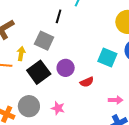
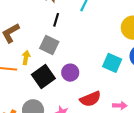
black line: (59, 16) -> (56, 20), moved
red semicircle: (87, 82) -> (90, 99), moved, size x1.5

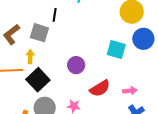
gray square: (49, 45) -> (39, 33), moved
black square: (43, 76) -> (38, 80), moved

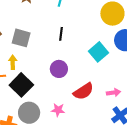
black line: (55, 15) -> (61, 34), moved
cyan square: (116, 49) -> (98, 52), turned 36

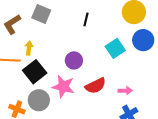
black line: (61, 34) -> (86, 19), moved
gray square: (21, 38) -> (41, 14), moved
pink star: (58, 110) -> (63, 87), moved, size x1.6

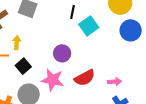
cyan square: (115, 48) -> (89, 26), moved
black square: (35, 72) -> (23, 66), size x0.7

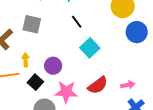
black line: (73, 12) -> (77, 22), turned -40
cyan square: (89, 26) -> (90, 48), moved
purple circle: (62, 53) -> (53, 66), moved

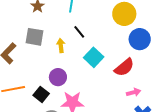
yellow arrow: (26, 60) -> (61, 45), moved
red semicircle: (98, 85) -> (124, 67), moved

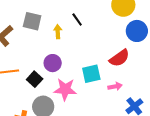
cyan square: (94, 57) -> (91, 74), moved, turned 30
pink arrow: (134, 92) -> (115, 86), moved

